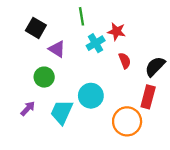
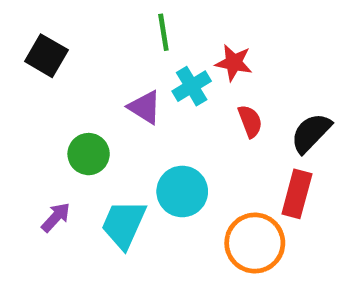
black square: (36, 28) -> (46, 56), moved
purple triangle: (57, 49) -> (145, 107), moved

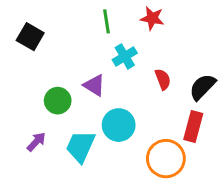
red star: (234, 63) -> (152, 18), moved
purple triangle: (145, 107) -> (94, 85), moved

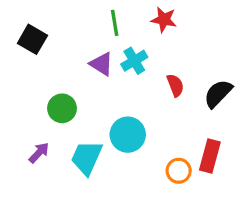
purple triangle: (94, 85) -> (101, 64), moved
red rectangle: (193, 127) -> (210, 156), moved
orange circle: (166, 159) -> (179, 171), size x0.6

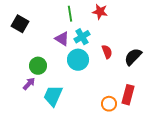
cyan circle: (128, 135) -> (78, 60), moved
purple arrow: (39, 153) -> (29, 84), moved

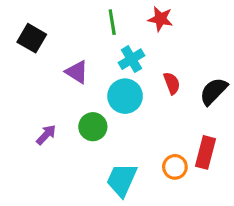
purple triangle: (62, 39) -> (77, 72), moved
green circle: (38, 66) -> (93, 127), moved
cyan trapezoid: (53, 96) -> (122, 180), moved

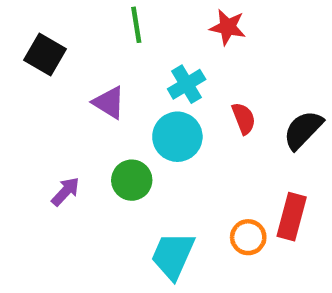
green line: (112, 22) -> (136, 25), moved

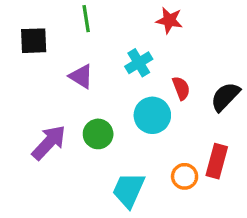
green line: (136, 25) -> (86, 19), moved
black square: (45, 55) -> (34, 41), turned -32
cyan circle: (177, 137) -> (152, 115), moved
purple arrow: (66, 192) -> (49, 142), size x1.6

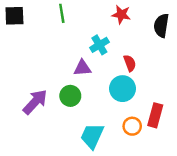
black square: (34, 41) -> (14, 16), moved
purple triangle: (81, 76) -> (82, 68), moved, turned -36
black semicircle: (225, 97) -> (161, 25), moved, turned -35
cyan circle: (152, 115) -> (122, 89), moved

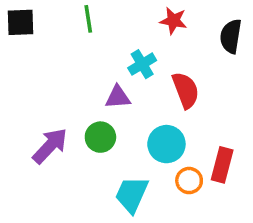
red semicircle: (130, 63) -> (186, 90), size x1.5
cyan circle: (122, 89) -> (166, 144), moved

